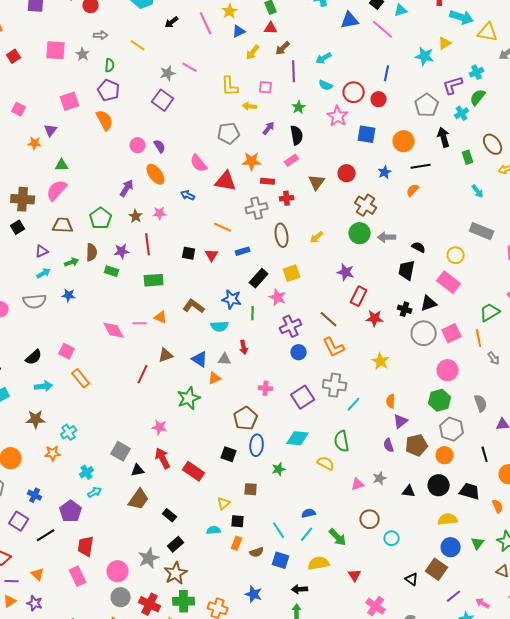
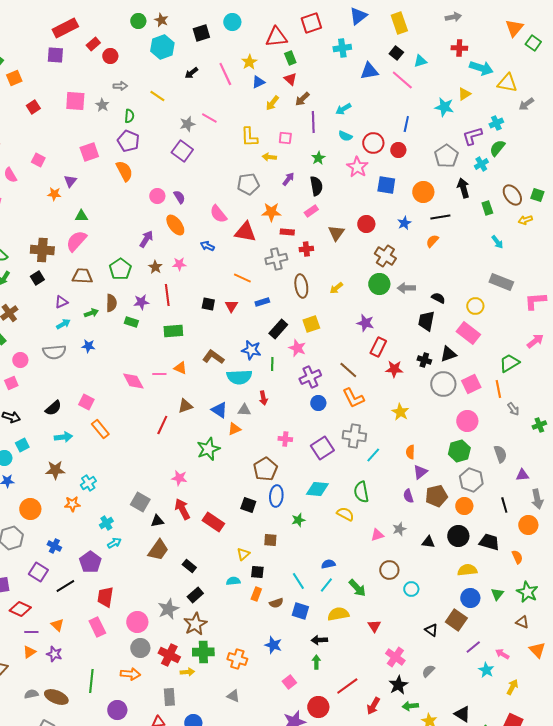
red triangle: (271, 28) -> (290, 79), turned 40
cyan semicircle: (220, 326) -> (239, 377), size x1.4

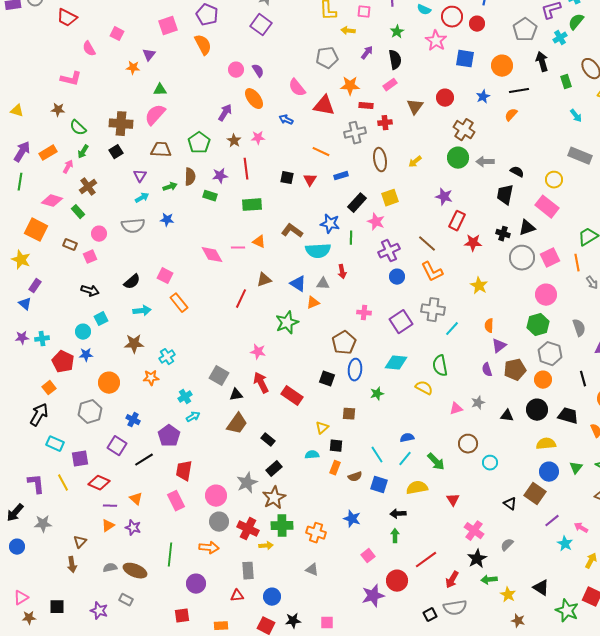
purple triangle: (61, 302) -> (140, 176), turned -32

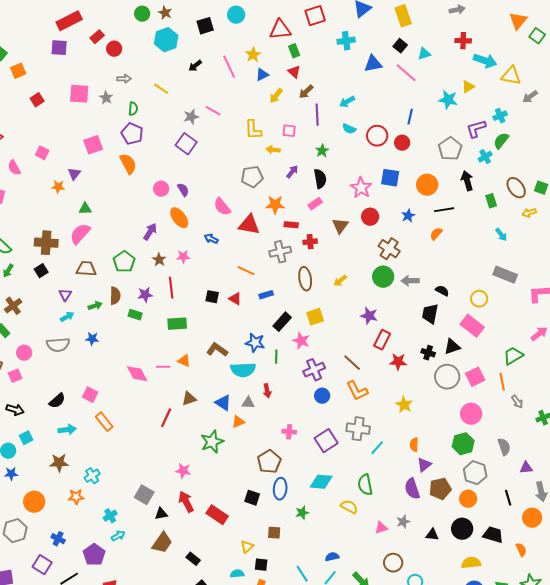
pink star: (436, 41) -> (361, 188), moved
red triangle: (310, 180) -> (235, 299), turned -32
purple semicircle: (487, 370) -> (412, 489), size x1.5

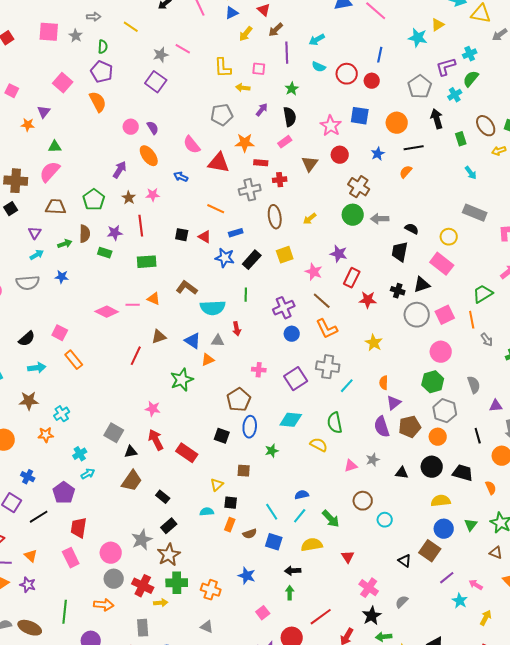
pink square: (93, 145) -> (63, 83), turned -30
pink star: (301, 341) -> (314, 272), moved
blue star: (255, 343) -> (225, 258), moved
pink diamond: (137, 374) -> (107, 312), turned -35

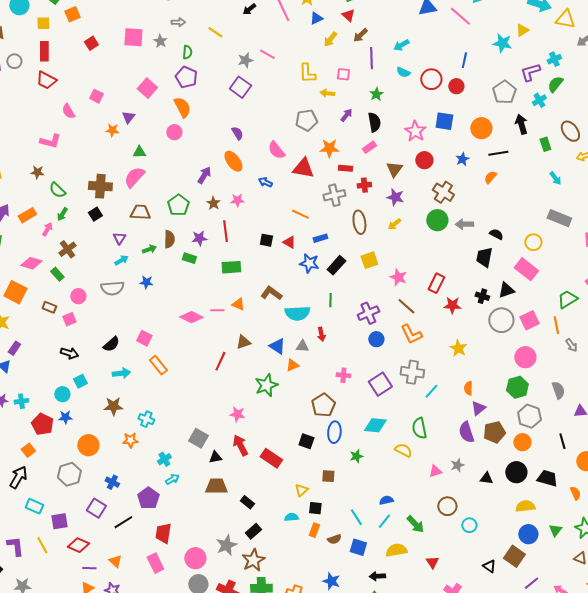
pink circle: (131, 127) -> (174, 132), moved
purple star: (339, 254) -> (395, 197), moved
cyan cross: (62, 414) -> (146, 419), turned -35
brown trapezoid: (132, 481) -> (216, 486), turned -125

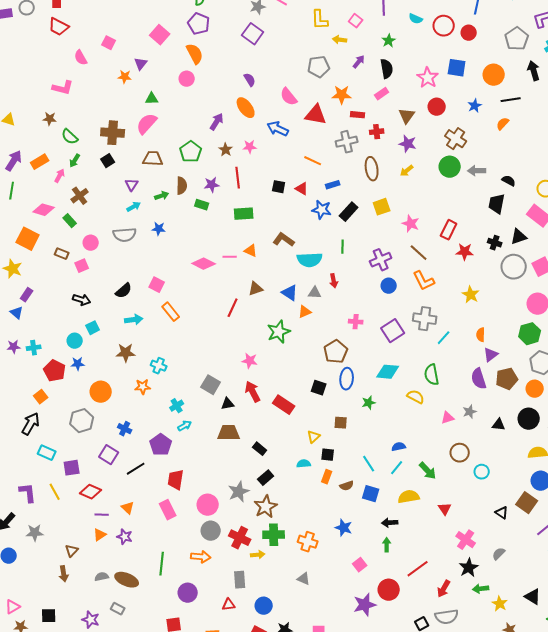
pink square: (343, 74) -> (356, 21), turned 32
blue arrow: (265, 182) -> (278, 129), size x1.5

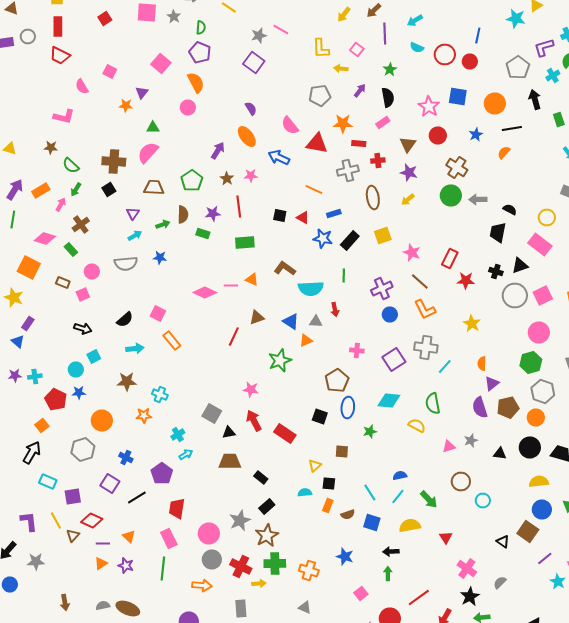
brown triangle: (72, 551) -> (73, 536), moved
green line: (162, 564) -> (163, 568), moved

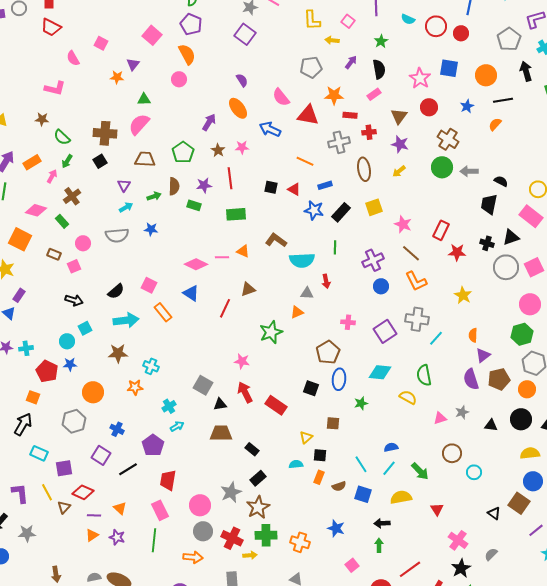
blue triangle: (291, 322) -> (191, 293), moved
cyan arrow: (135, 348) -> (126, 320), size x1.4
orange square: (42, 426) -> (33, 397), turned -32

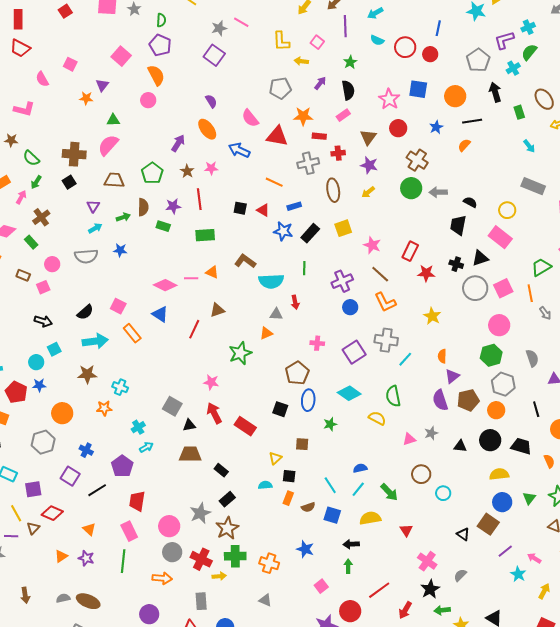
cyan diamond: (380, 372) -> (349, 393), turned 30
purple line: (94, 515) -> (11, 536), moved

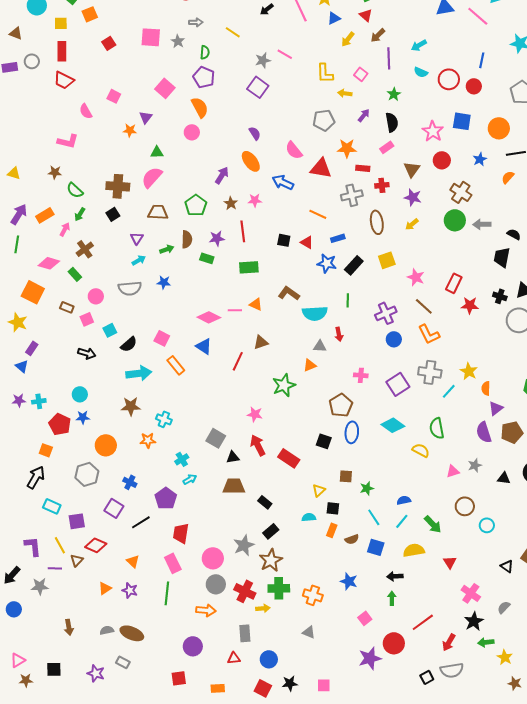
yellow star: (432, 316) -> (469, 371), moved
cyan square: (54, 349) -> (110, 330), moved
green star: (330, 424) -> (367, 488), moved

